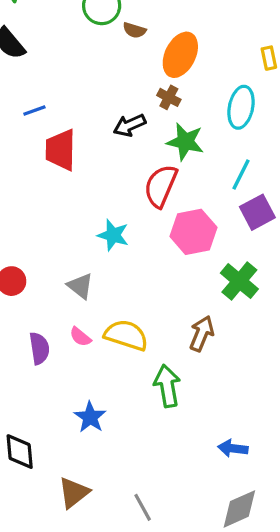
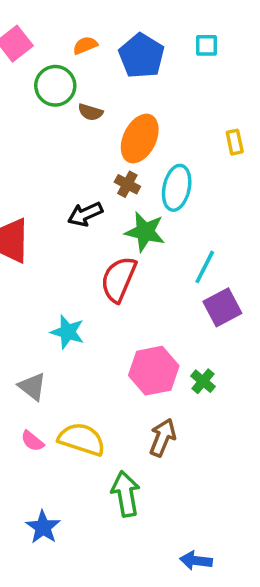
cyan ellipse: (241, 107) -> (177, 188), moved
pink hexagon: (193, 232) -> (154, 371), moved
green cross: (239, 281) -> (203, 381), size x0.6

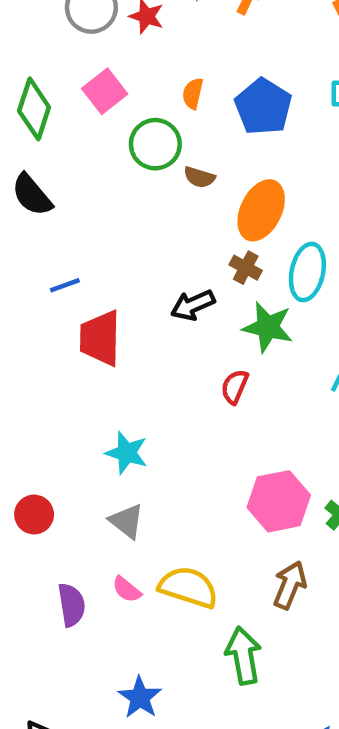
orange semicircle: (85, 45) -> (193, 93), turned -55
red semicircle: (119, 279) -> (235, 387), size x0.6
cyan star: (68, 332) -> (127, 453), moved

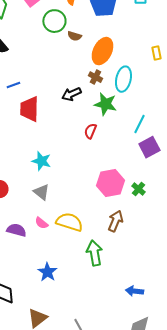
purple semicircle: (72, 605) -> (16, 230), turned -66

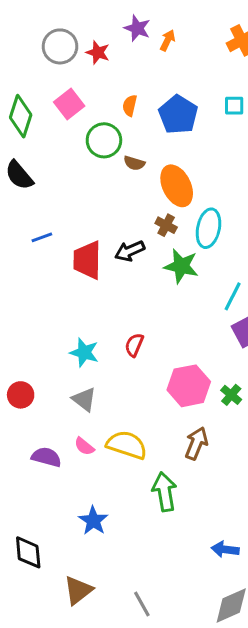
orange ellipse: (102, 51) -> (177, 186), turned -52
red trapezoid: (29, 109) -> (87, 260), moved
red semicircle: (90, 131) -> (134, 345), moved

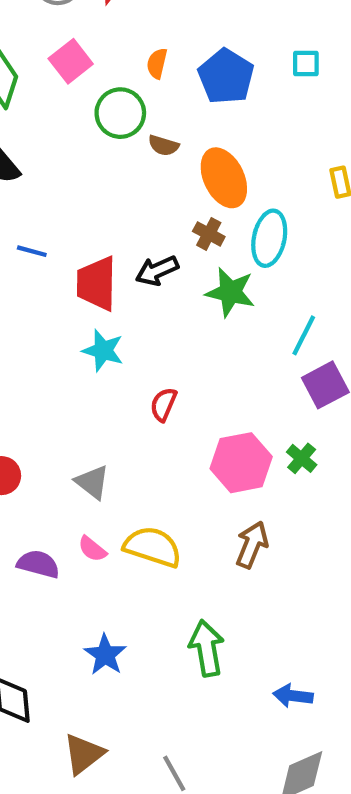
blue line: (42, 237) -> (32, 251), turned 35
cyan star: (84, 352) -> (103, 350), moved
green cross: (231, 395) -> (302, 458), moved
green arrow: (165, 492) -> (207, 648), moved

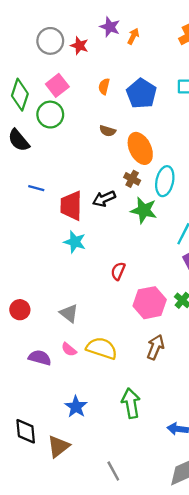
green circle: (120, 113) -> (50, 115), moved
red semicircle: (163, 404) -> (118, 271), moved
brown triangle: (84, 754) -> (58, 446), moved

